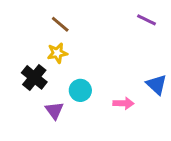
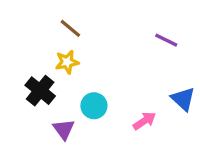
purple line: (147, 20) -> (166, 40), moved
pink arrow: (123, 103) -> (144, 121), turned -36

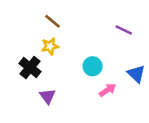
cyan circle: (94, 106) -> (93, 66), moved

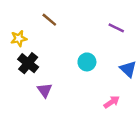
yellow star: (50, 46) -> (19, 38), moved
pink arrow: (108, 90) -> (112, 102), moved

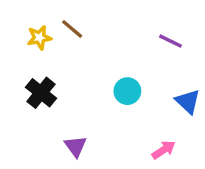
yellow star: (19, 38) -> (39, 38), moved
purple triangle: (45, 90) -> (76, 146), moved

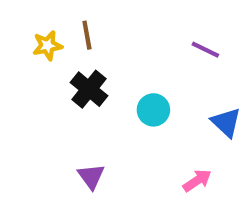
brown line: (72, 29) -> (87, 35), turned 40
black cross: (41, 93) -> (89, 89), moved

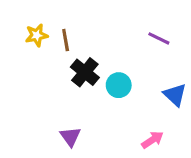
brown line: (87, 35) -> (66, 40), moved
black cross: (89, 89) -> (85, 72), moved

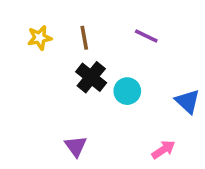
purple line: (159, 38) -> (146, 36), moved
brown line: (66, 40) -> (84, 38), moved

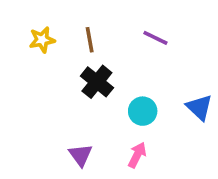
cyan circle: (127, 91) -> (143, 111), moved
pink arrow: (163, 150) -> (137, 155), moved, turned -30

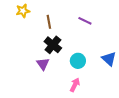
yellow star: (42, 40) -> (23, 11), moved
purple triangle: (80, 155) -> (43, 64), moved

